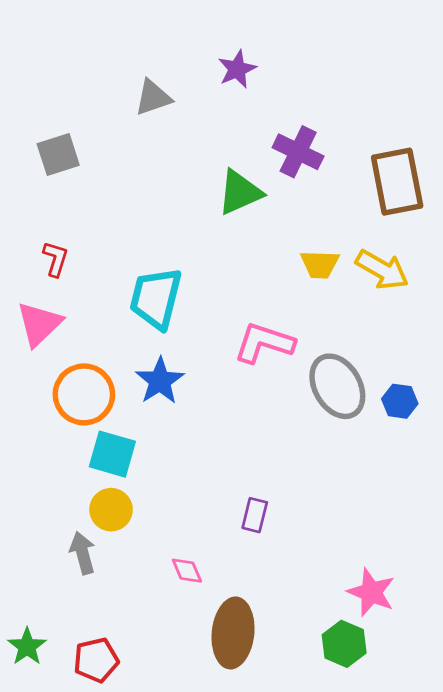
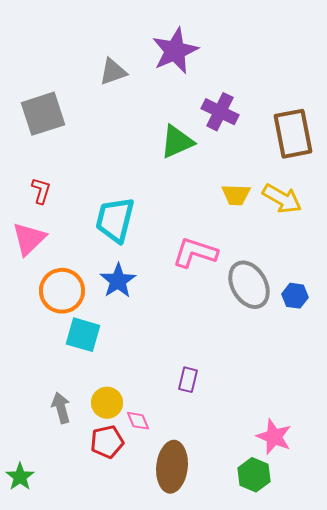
purple star: (237, 69) -> (175, 51), size x1.6
gray square: (58, 155) -> (43, 114), size x1.4
yellow circle: (111, 510) -> (107, 403), moved
red pentagon: (96, 660) -> (107, 442), moved

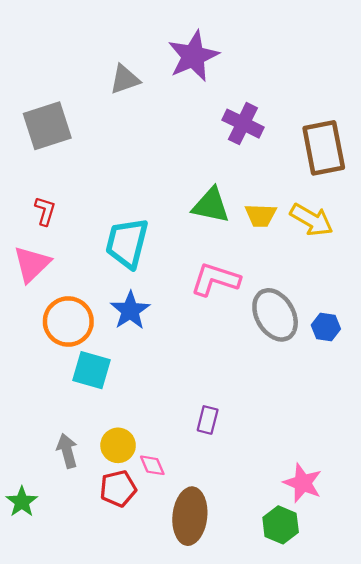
green triangle: (177, 142) -> (211, 205), moved, turned 36
green star: (20, 477) -> (22, 502), moved

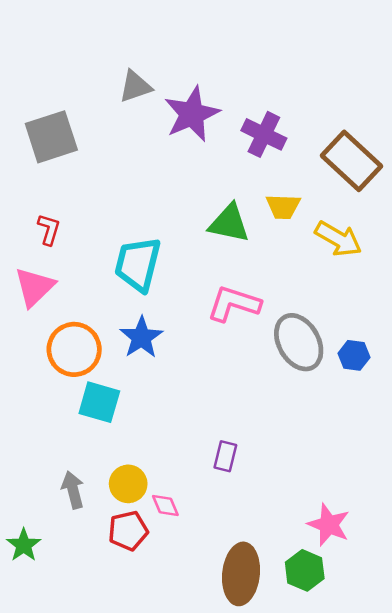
purple star: (193, 56) -> (192, 114), moved
brown rectangle: (324, 148) -> (352, 161), turned -36
yellow trapezoid: (261, 215) -> (283, 206), moved
brown ellipse: (190, 516) -> (241, 574), moved

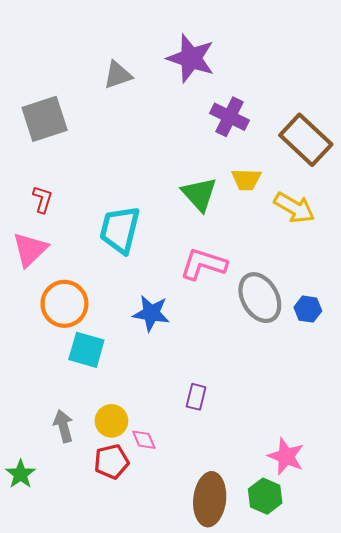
purple star: (192, 114) -> (191, 58), moved, turned -30
green triangle: (229, 223) -> (199, 194), turned 36
blue star: (141, 337) -> (151, 313), moved, turned -30

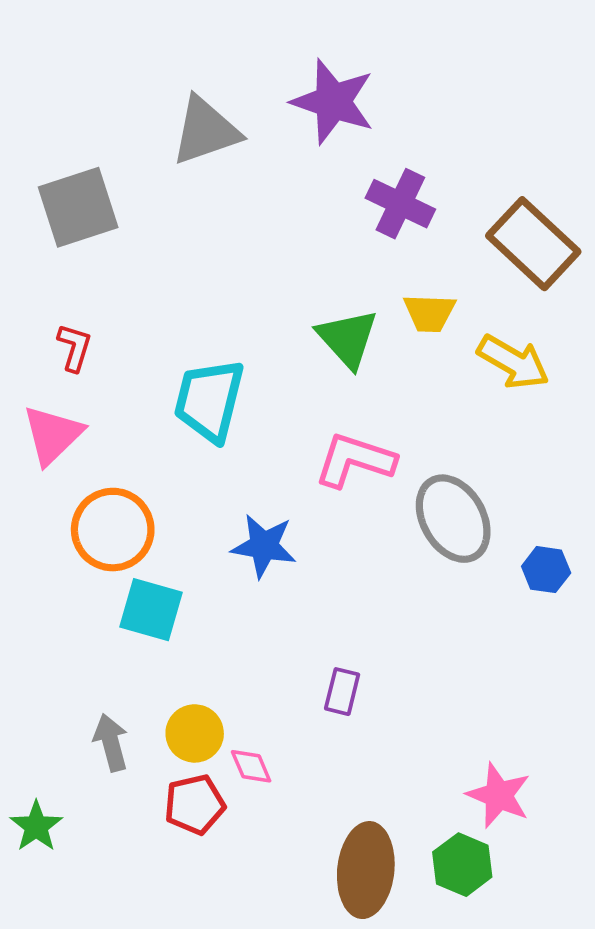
gray triangle: (118, 75) -> (206, 131), size x1.4
blue hexagon: (308, 309) -> (546, 570), moved

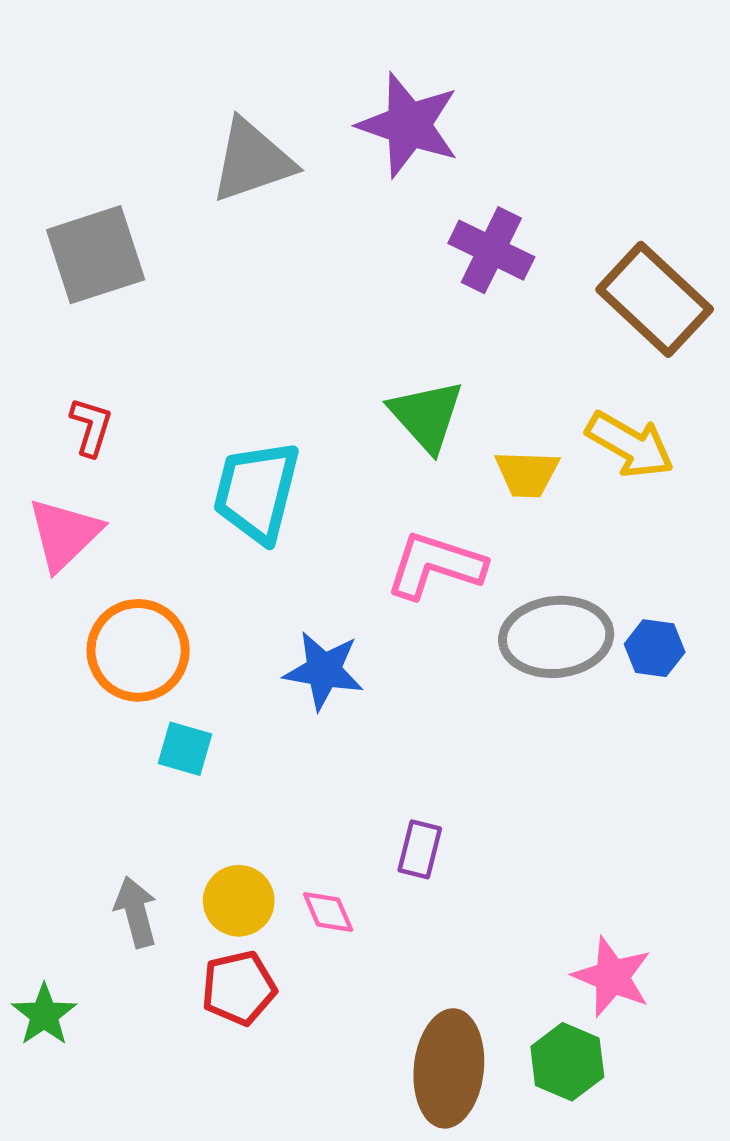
yellow trapezoid: (430, 313) -> (527, 474), moved
gray ellipse: (453, 519) -> (556, 637), turned -66
blue hexagon: (546, 570) -> (655, 648), moved
cyan square: (151, 610) -> (185, 749), size x0.7
pink diamond: (251, 766) -> (328, 912), moved

